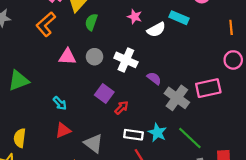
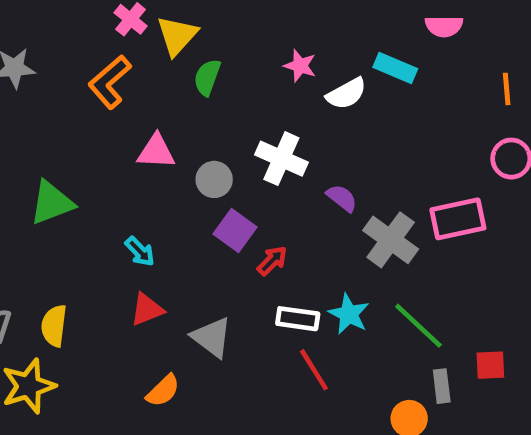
gray circle: (95, 57) -> (214, 179), moved

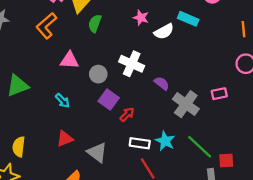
pink rectangle: (458, 219) -> (219, 94), size x0.6
cyan arrow: (140, 251) -> (63, 101), moved
red square: (490, 365) -> (226, 161), moved

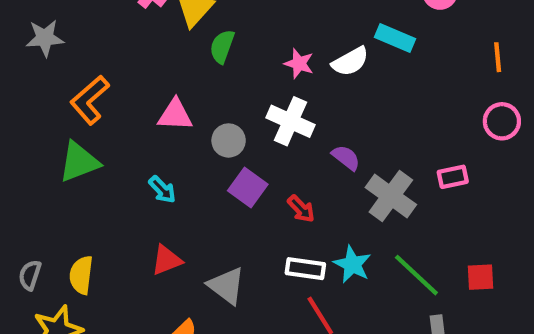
pink star: (141, 18) -> (299, 64), moved
orange L-shape: (46, 26) -> (90, 100), moved
red arrow: (127, 114) -> (301, 209), moved, turned 91
red square: (226, 161) -> (481, 277), moved

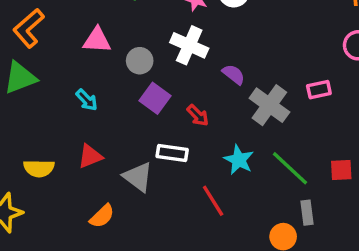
white rectangle: (305, 269) -> (172, 153), moved
yellow semicircle: (81, 275) -> (39, 168), moved, turned -96

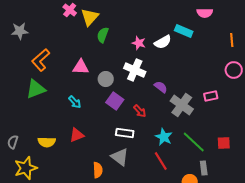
gray triangle: (138, 177) -> (120, 157), moved
red line: (213, 201) -> (161, 161), moved
orange semicircle: (102, 216) -> (98, 170), moved, turned -49

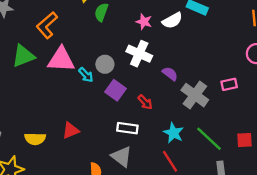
orange L-shape: (41, 60) -> (47, 25), moved
pink triangle: (81, 67) -> (61, 60), moved, size x1.4
green triangle: (36, 89) -> (23, 56), moved
cyan arrow: (75, 102) -> (86, 75), moved

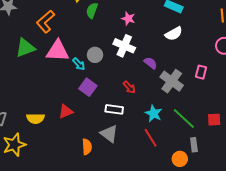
white semicircle: (172, 20) -> (174, 34), moved
pink rectangle: (229, 84) -> (201, 72), turned -64
purple square: (116, 90) -> (88, 87), moved

